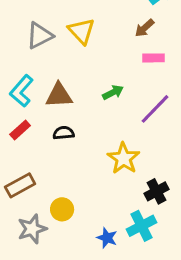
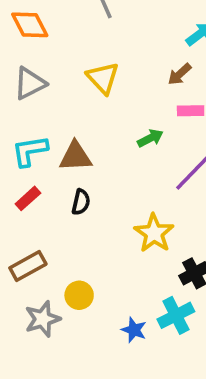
gray triangle: (40, 35) -> (30, 83), moved
cyan L-shape: (22, 91) -> (30, 151), turned 40
green arrow: (113, 92) -> (150, 138), moved
black semicircle: (64, 133) -> (81, 202), turned 108

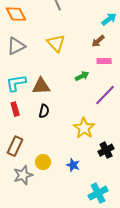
red rectangle: (28, 198) -> (15, 109), turned -64
brown rectangle: (28, 266) -> (15, 146), turned -36
cyan cross: (176, 315) -> (98, 193), moved
blue star: (134, 330) -> (73, 165), moved

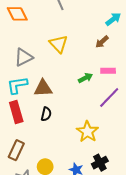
gray triangle: (16, 46) -> (23, 57), moved
pink rectangle: (104, 61) -> (108, 71), moved
red rectangle: (15, 109) -> (16, 112), size x1.5
black cross: (106, 150) -> (100, 163), moved

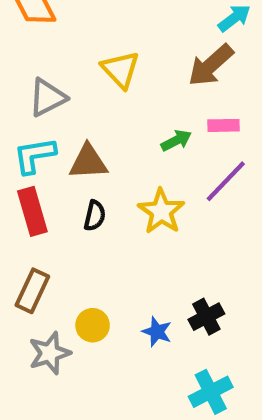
brown arrow: (102, 42) -> (211, 65), size x1.6
yellow star: (87, 132) -> (161, 211), moved

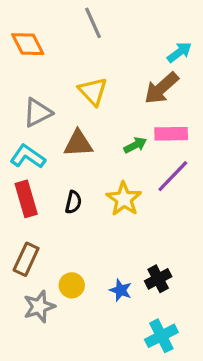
pink rectangle: (224, 125) -> (171, 134), size x1.4
cyan L-shape: (35, 155) -> (28, 157), turned 44
brown triangle: (88, 162) -> (78, 144), moved

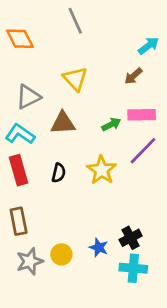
brown arrow: (161, 88) -> (133, 76), size x0.6
brown rectangle: (26, 259) -> (19, 221), turned -36
yellow circle: (72, 285) -> (61, 254), moved
cyan cross: (161, 336) -> (133, 268), moved, turned 32

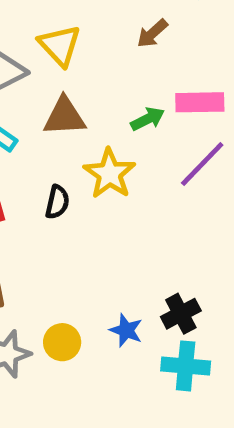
brown arrow: (133, 76) -> (152, 33), moved
yellow triangle: (75, 79) -> (60, 45), moved
yellow star: (102, 170) -> (110, 174), moved

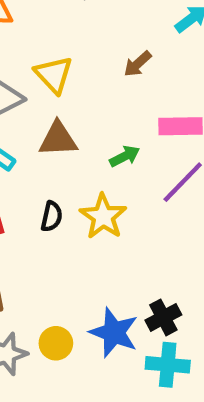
green arrow: (148, 119) -> (125, 156), moved
yellow star: (110, 174) -> (103, 216), moved
blue star: (126, 330) -> (114, 333), size x1.6

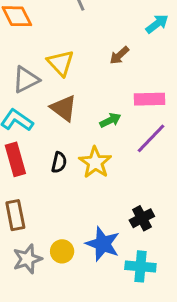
brown triangle: (58, 139) -> (64, 108), turned 40
black cross: (163, 317) -> (142, 218), moved

